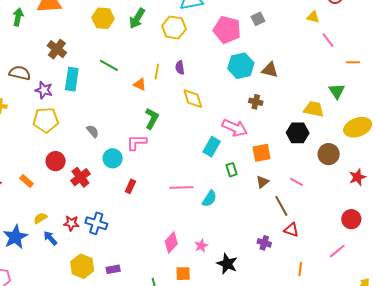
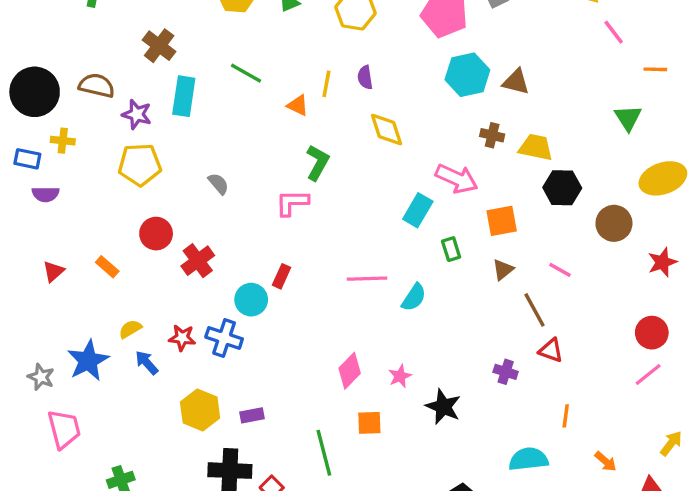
yellow trapezoid: (314, 109) -> (536, 147), moved
cyan circle: (113, 158) -> (251, 300), moved
pink line: (337, 251) -> (648, 375), moved

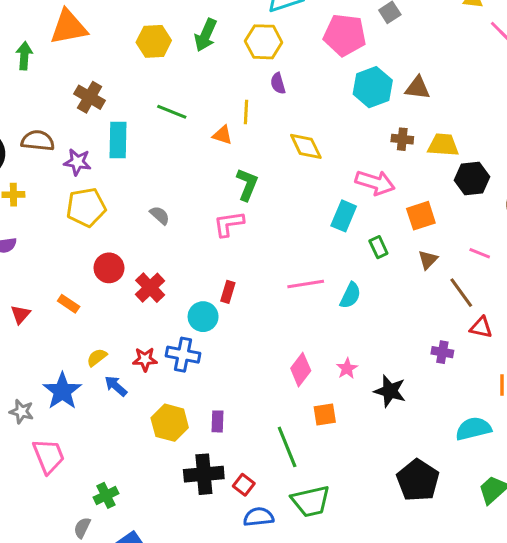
purple semicircle: (365, 77) -> (278, 83), moved
purple rectangle: (252, 415) -> (217, 421), turned -70

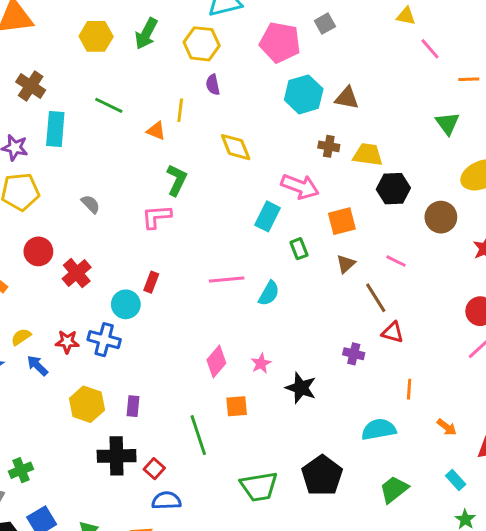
green trapezoid: (311, 501) -> (259, 486), moved

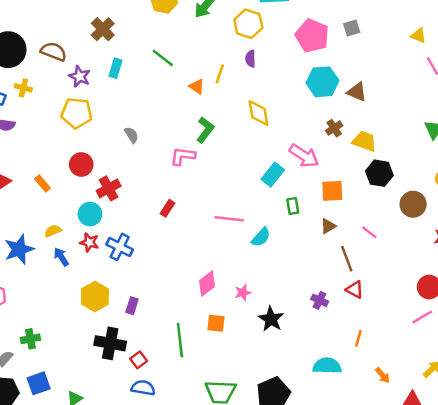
cyan rectangle: (55, 129) -> (115, 68), size x0.7
brown cross: (329, 146) -> (334, 128), turned 35
cyan circle: (126, 304) -> (90, 214), moved

